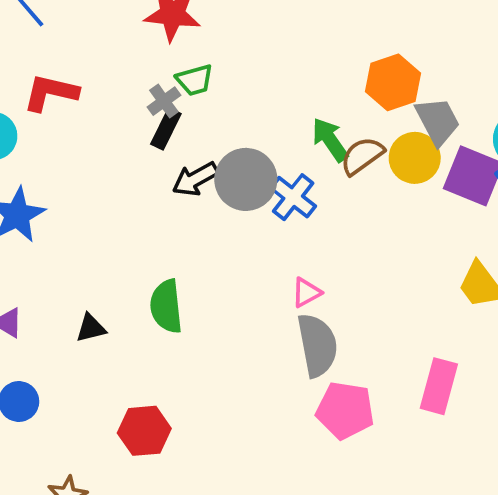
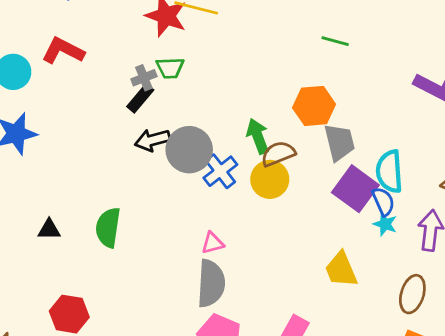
yellow circle: (415, 158) -> (270, 179), moved

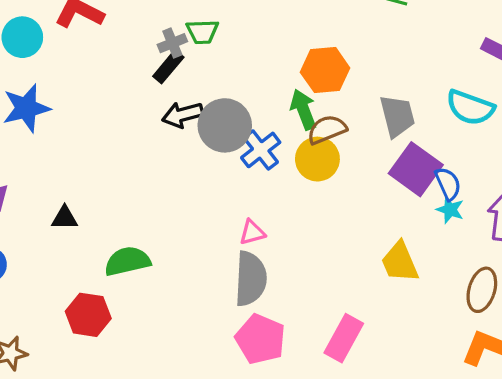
orange hexagon: (314, 106) -> (325, 70), moved
cyan semicircle: (389, 171) -> (470, 108), moved, turned -66
green semicircle: (108, 227) -> (127, 261), moved, turned 69

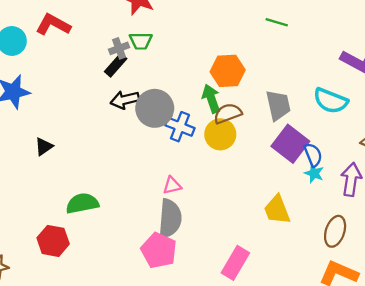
blue cross: (261, 150) -> (180, 127), turned -32
black triangle: (65, 218) -> (44, 146), moved, turned -36
pink pentagon: (260, 339) -> (159, 250), moved

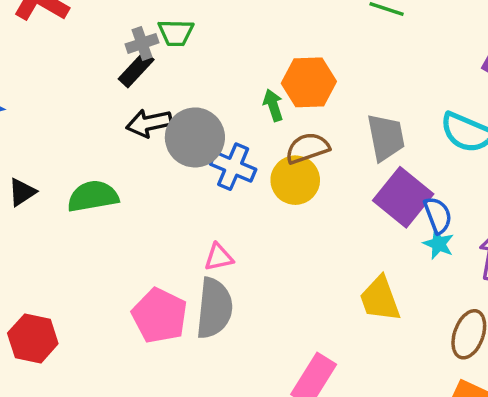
green arrow: (211, 99) -> (273, 105), moved, size x0.7
green semicircle: (82, 203) -> (93, 196), moved
pink pentagon: (159, 250) -> (160, 316), moved

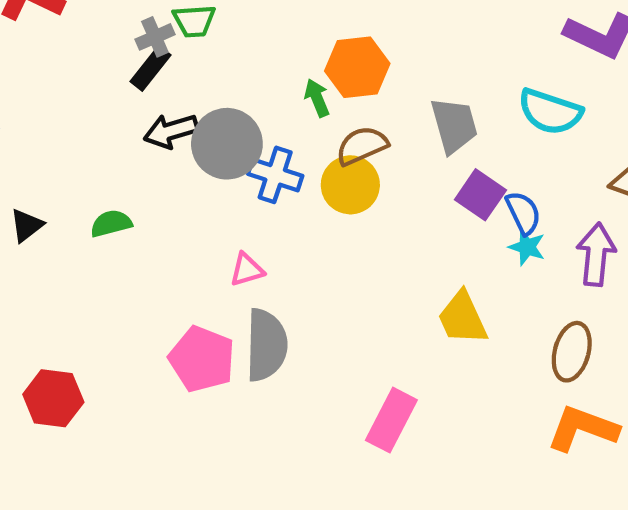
green semicircle: (93, 196) -> (111, 223), size x0.7
purple square: (403, 197) -> (480, 195), size x0.7
pink triangle: (219, 257) -> (247, 270), moved

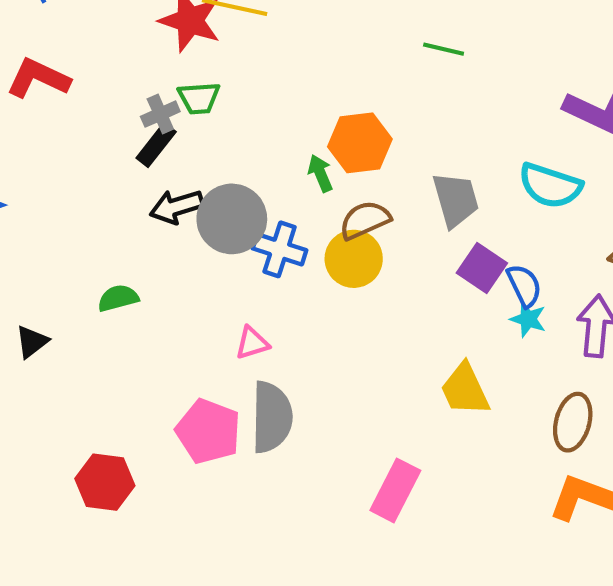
black triangle: (27, 225) -> (32, 342), moved
red hexagon: (53, 398) -> (105, 482), moved

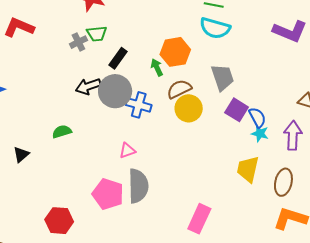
black rectangle: (156, 145) -> (118, 58), moved
cyan semicircle: (550, 186) -> (215, 28), moved
yellow circle: (354, 259) -> (189, 108), moved
yellow trapezoid: (465, 389) -> (248, 169), moved, turned 40

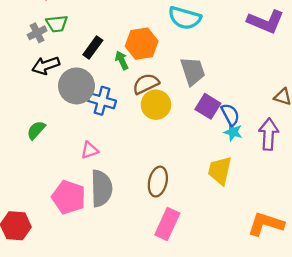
black rectangle: (118, 58) -> (93, 48), moved
black arrow: (88, 86) -> (46, 66), moved
green semicircle: (62, 132) -> (36, 130), moved, turned -30
brown ellipse: (283, 182) -> (158, 182), moved

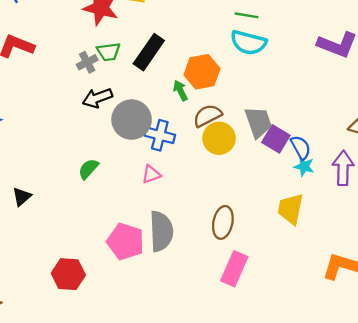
black rectangle: (93, 48) -> (149, 52), moved, size x1.4
gray trapezoid: (193, 71) -> (258, 122), moved
pink triangle: (90, 150) -> (151, 174), moved

